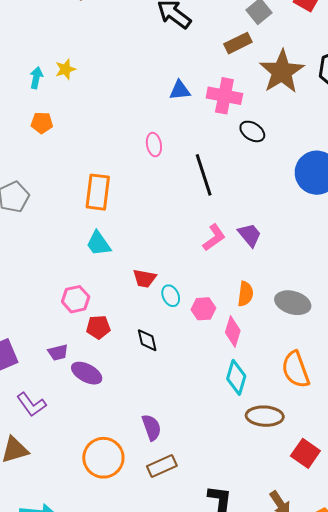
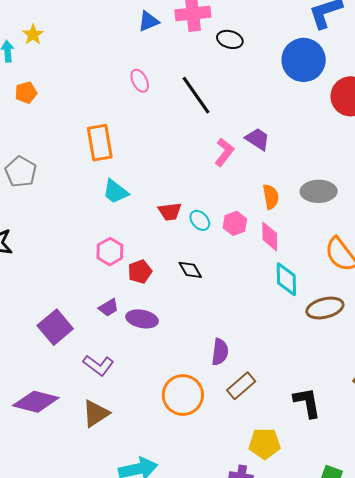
purple semicircle: (151, 427) -> (220, 352), turned 44

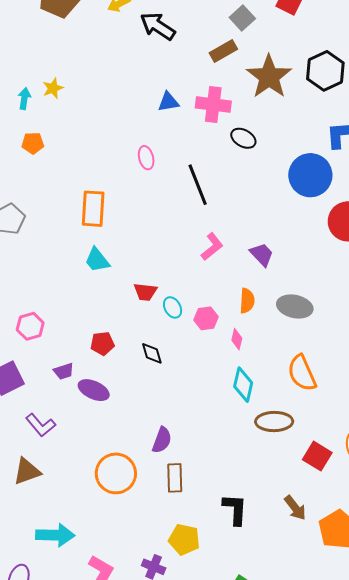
purple trapezoid: (258, 139) -> (262, 255), moved
pink diamond: (270, 237) -> (237, 339), size x0.7
pink hexagon: (110, 252) -> (30, 326), moved
brown rectangle: (241, 386) -> (175, 478), turned -64

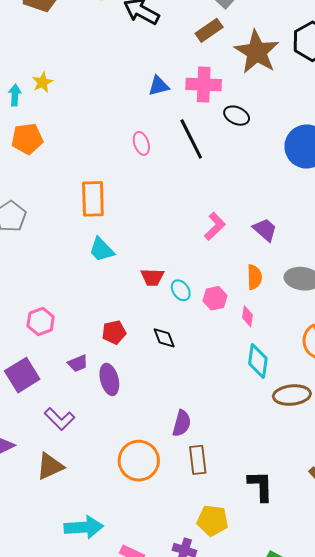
orange pentagon: (33, 143) -> (27, 139), size x1.4
black line: (198, 185) -> (191, 139), moved
purple ellipse: (94, 390) -> (109, 379), turned 56

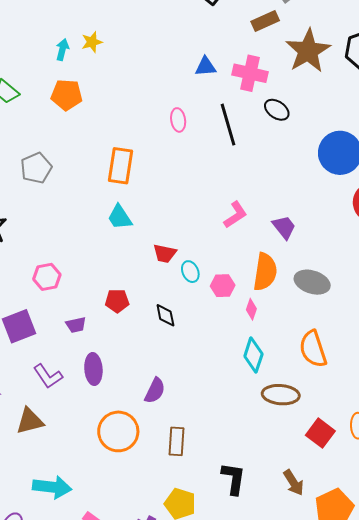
orange semicircle: (254, 277) -> (265, 272), size x1.5
purple ellipse: (109, 379) -> (93, 369), moved
purple semicircle: (182, 423) -> (155, 391), moved

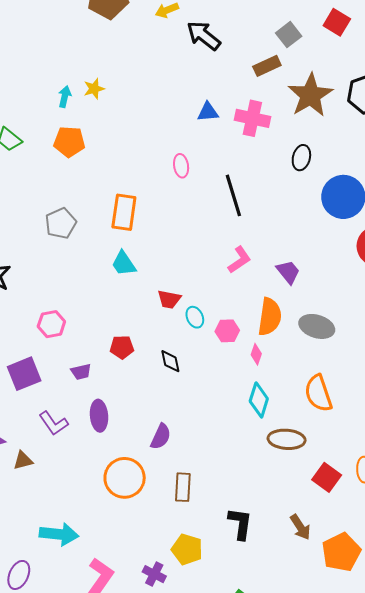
black ellipse: (277, 110) -> (301, 158), moved, turned 70
black line: (228, 125) -> (233, 195), moved
gray pentagon: (36, 168) -> (61, 223), moved
brown triangle: (30, 421) -> (23, 460), moved, size x0.7

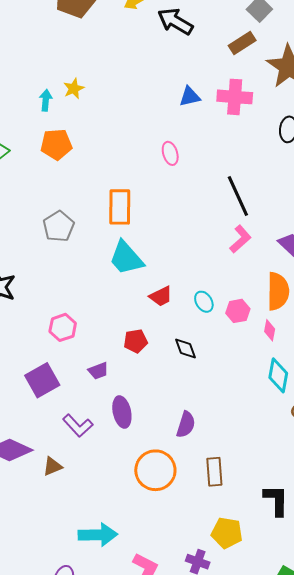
black line: (233, 195) -> (238, 196), moved
cyan trapezoid: (124, 264) -> (126, 258), size x1.4
red trapezoid: (169, 299) -> (161, 296), moved, turned -30

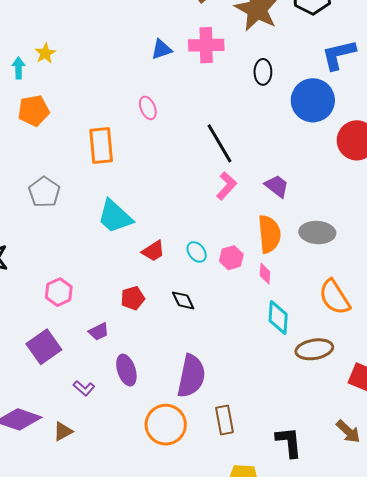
orange rectangle: (120, 207) -> (101, 145), moved
purple semicircle: (186, 425) -> (191, 376), size x1.6
purple L-shape: (78, 426) -> (84, 388), size x0.7

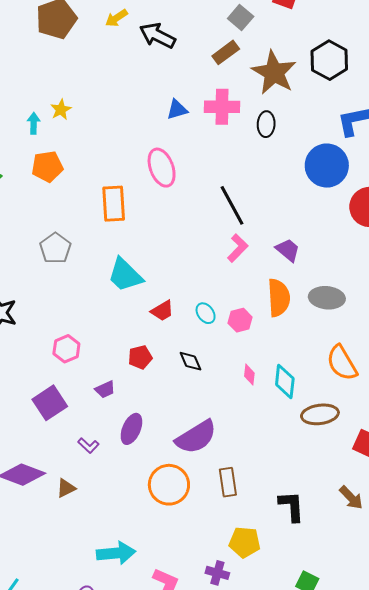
black ellipse: (263, 72) -> (266, 124), moved
pink ellipse: (148, 108) -> (162, 168), size x1.6
pink diamond: (265, 274) -> (249, 375), moved
purple ellipse: (126, 370) -> (131, 429), turned 40
purple semicircle: (191, 376) -> (196, 437), turned 45

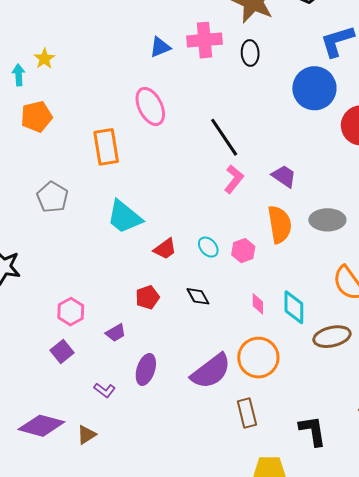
pink hexagon: (66, 349) -> (71, 312), moved
purple square: (50, 403) -> (62, 352), size x0.7
orange circle: (169, 485) -> (258, 358), moved

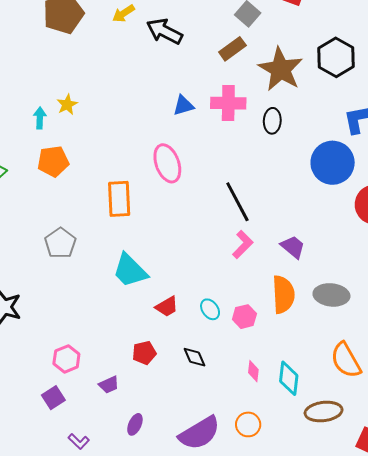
orange circle: (258, 358) -> (248, 424), size x0.6
purple ellipse: (146, 369) -> (135, 424), size x0.7
purple L-shape: (105, 390) -> (79, 441), moved

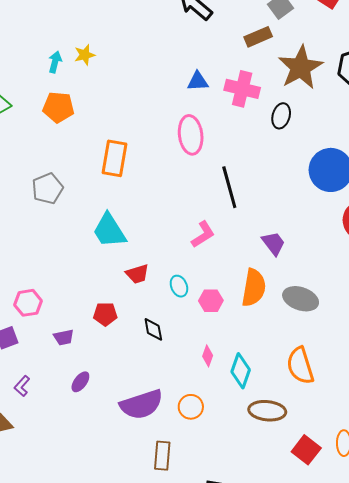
pink ellipse: (167, 163) -> (191, 135), moved
pink L-shape: (243, 245) -> (203, 234), moved
purple L-shape: (79, 441) -> (22, 386), turned 75

